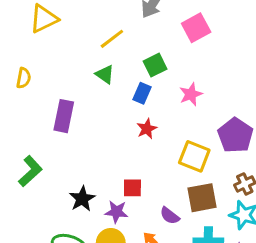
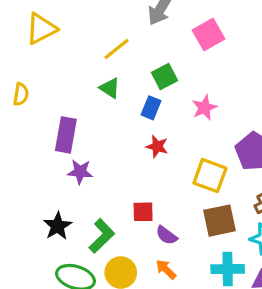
red star: (147, 129) -> (157, 146), turned -30
green L-shape: (30, 171) -> (102, 236), moved
black star: (82, 199) -> (58, 226), moved
purple star: (116, 212) -> (80, 172), moved
purple semicircle: (170, 216) -> (167, 235), moved

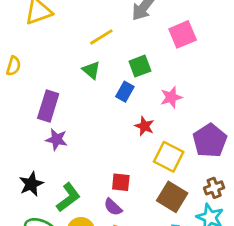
red star: (157, 146) -> (144, 126), moved
red square: (143, 212) -> (121, 182), moved
brown square: (220, 221) -> (172, 197), turned 36
purple semicircle: (167, 235) -> (113, 207), moved

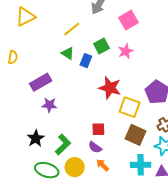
blue rectangle: (125, 92) -> (86, 61), moved
pink star: (171, 97) -> (126, 51), moved
purple rectangle: (48, 106) -> (41, 82), turned 50
red star: (144, 126) -> (110, 88), size x1.6

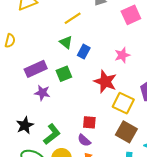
green square: (101, 46) -> (64, 74), moved
pink star: (126, 51) -> (122, 55), moved

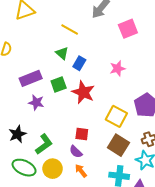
yellow line: (73, 18) -> (70, 30), turned 60
red star: (105, 82) -> (83, 92), moved

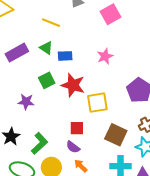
blue rectangle: (79, 63) -> (65, 56), turned 64
purple rectangle: (31, 78) -> (17, 53), moved
yellow square: (116, 116) -> (97, 103), moved, turned -30

